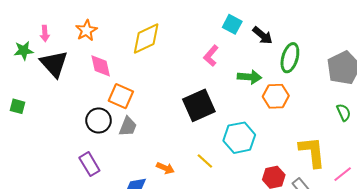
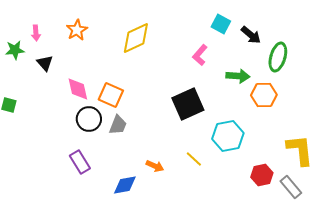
black triangle: (54, 64) -> (45, 63), size x0.6
pink diamond: (101, 66) -> (78, 89), moved

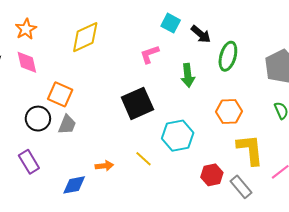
pink L-shape: (200, 55) -> (150, 54), turned 30
green arrow: (238, 76) -> (188, 75), turned 80
pink diamond: (78, 89) -> (27, 62), moved
orange hexagon: (264, 95) -> (229, 112), moved
orange arrow: (155, 166) -> (104, 166), turned -30

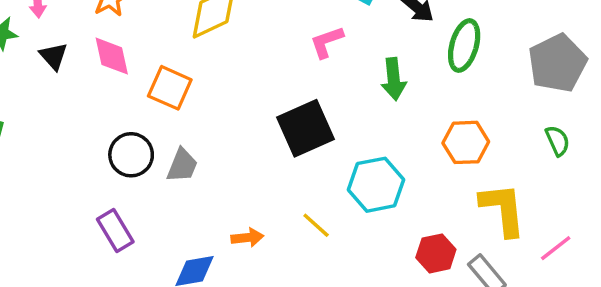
orange square: (60, 94) -> (170, 88), moved

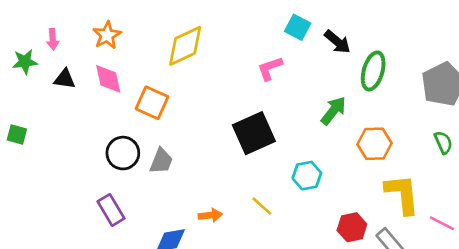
black triangle: (54, 56) -> (65, 79), turned -40
green arrow: (394, 79) -> (333, 111), moved, turned -136
cyan hexagon: (376, 185) -> (307, 176), size x0.7
pink line: (556, 248) -> (442, 223), turned 65

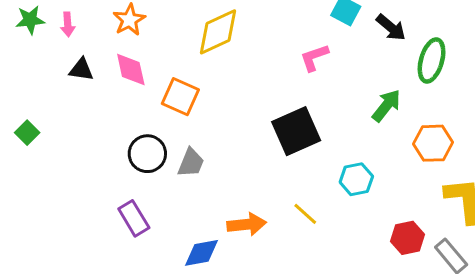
green star: (25, 62) -> (30, 20), moved
green square: (17, 135) -> (27, 133), turned 30
orange arrow: (210, 215) -> (247, 224), size x1.4

